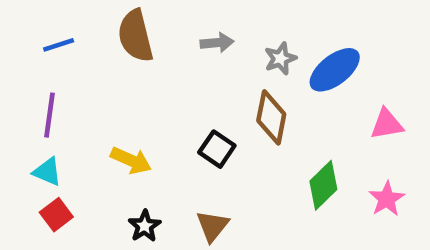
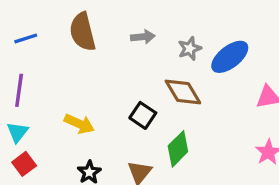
brown diamond: (271, 117) -> (183, 92), turned -42
cyan triangle: (47, 172) -> (17, 132), turned 45
green diamond: (323, 185) -> (178, 149), moved

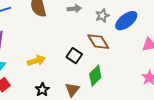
yellow arrow: (79, 124) -> (36, 61), turned -42

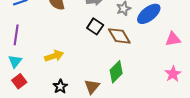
black square: (74, 56) -> (95, 26), moved

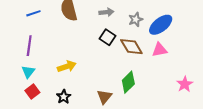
pink triangle: (173, 39) -> (160, 50), moved
black star: (60, 86) -> (64, 97), moved

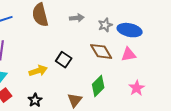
blue ellipse: (161, 25) -> (130, 30), turned 50
black square: (107, 37) -> (64, 60), moved
pink star: (185, 84) -> (137, 88), moved

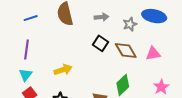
blue ellipse: (130, 30) -> (154, 16), moved
black square: (64, 60) -> (100, 43), moved

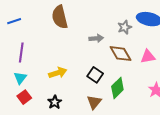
gray arrow: (101, 17) -> (96, 38), moved
blue line: (31, 18) -> (14, 21), moved
black square: (100, 43) -> (95, 75), moved

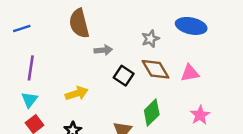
gray star: (125, 27) -> (150, 39), moved
gray arrow: (96, 38) -> (103, 50), moved
black square: (95, 75) -> (124, 76), moved

